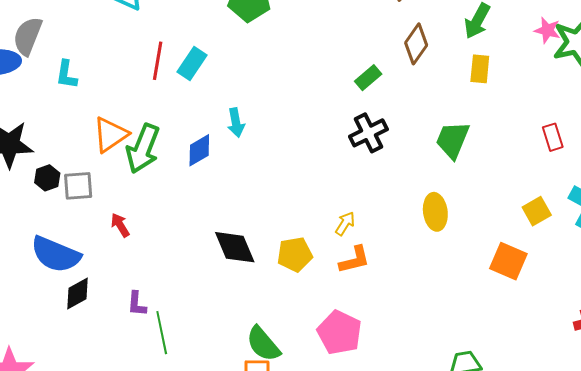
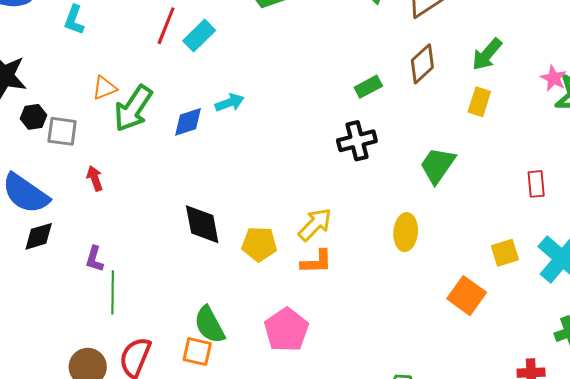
cyan arrow: (236, 123) -> (230, 103), turned -112
orange triangle: (110, 135) -> (104, 88), size x0.7
yellow arrow: (345, 224) -> (315, 224), size x1.5

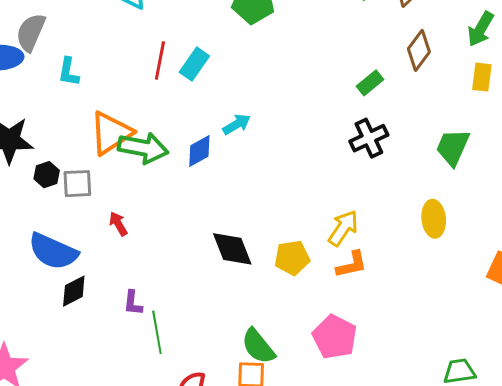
orange triangle: (104, 88) -> (111, 133), size x1.8
green arrow: (133, 108) -> (143, 148), turned -102

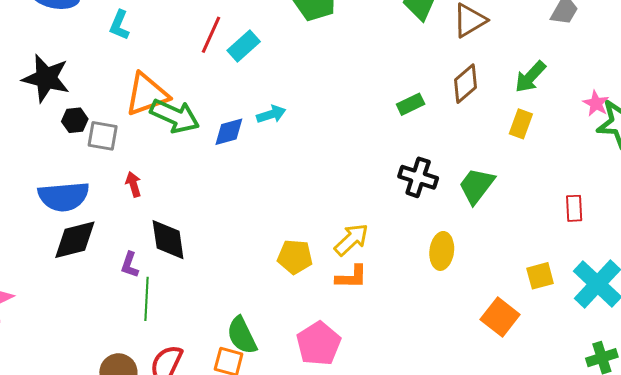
black cross: (369, 138) -> (418, 177), moved, turned 30
black diamond: (232, 249) -> (168, 240), moved
blue semicircle: (53, 251) -> (64, 196), turned -42
black diamond: (74, 291) -> (75, 240), size x1.4

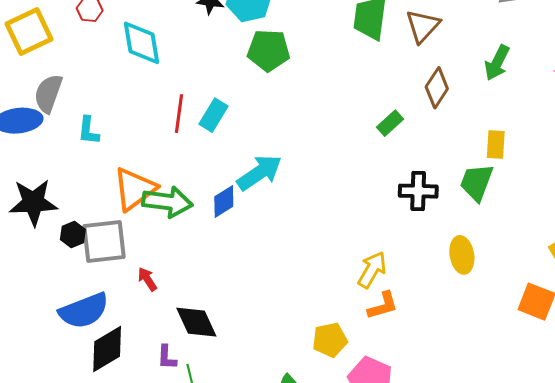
cyan arrow: (271, 114) -> (259, 173), size x1.6
yellow rectangle: (521, 124) -> (496, 145), moved
gray square: (103, 136) -> (104, 241), size x1.5
yellow pentagon: (295, 257) -> (330, 340), moved

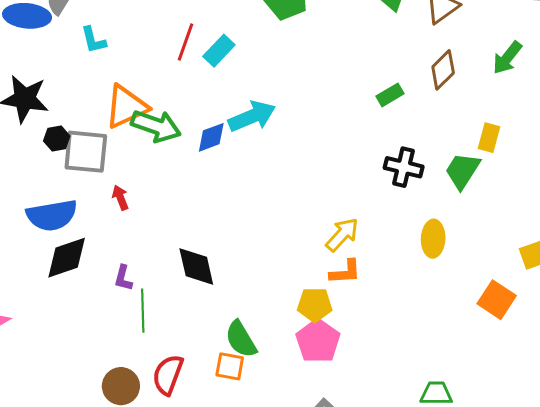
cyan L-shape: (88, 131) -> (93, 40), turned -32
black diamond: (196, 322) -> (196, 267), moved
yellow pentagon: (330, 340) -> (315, 305), moved

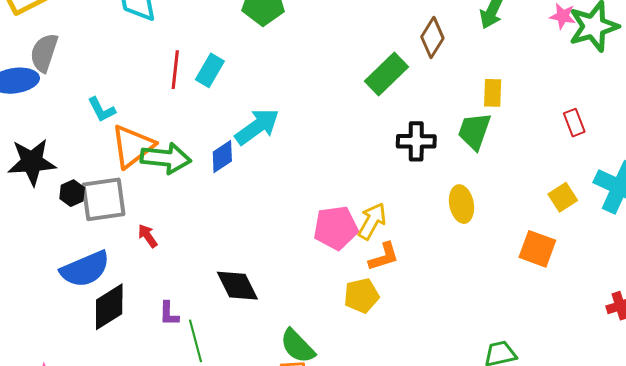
cyan L-shape: (93, 40) -> (102, 110), moved
green rectangle: (390, 95) -> (386, 74), size x1.6
pink pentagon: (318, 341) -> (336, 228), moved, turned -30

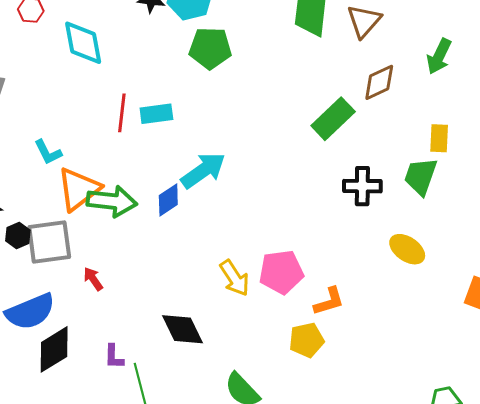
brown diamond: (432, 38) -> (379, 82), turned 33
cyan rectangle: (210, 70) -> (156, 114), turned 52
yellow ellipse: (462, 204) -> (407, 249), turned -45
yellow arrow: (372, 221) -> (235, 278), moved, turned 117

